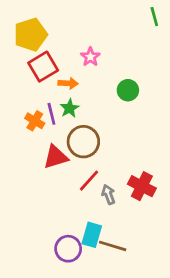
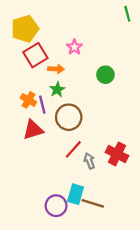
purple line: (51, 114) -> (42, 105), moved
red triangle: (56, 157) -> (33, 130), moved

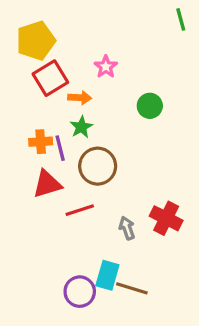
orange cross: (28, 100) -> (41, 142), turned -35
red line: (73, 149) -> (80, 210), moved, turned 30

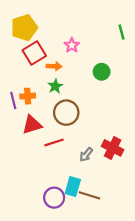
green line: (181, 19) -> (121, 32), moved
purple line: (60, 148) -> (13, 100), moved
gray arrow: (127, 228) -> (86, 155), turned -120

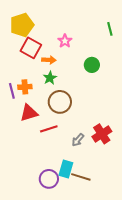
red square: (34, 53) -> (31, 48), turned -30
red cross: (113, 148) -> (102, 134), turned 30

